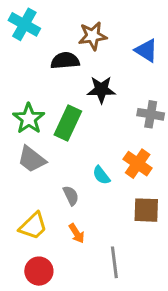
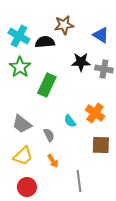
cyan cross: (24, 24) -> (19, 36), moved
black star: (101, 90) -> (81, 62), moved
gray cross: (151, 114) -> (104, 69), moved
green star: (29, 119) -> (20, 67), moved
gray trapezoid: (32, 159) -> (22, 124), moved

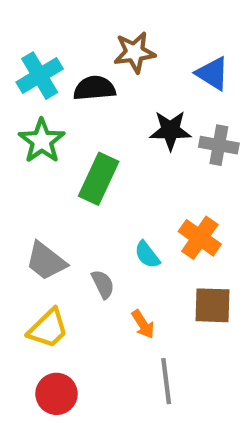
cyan cross: (19, 36) -> (40, 76), turned 30
orange arrow: (53, 161) -> (143, 324), moved

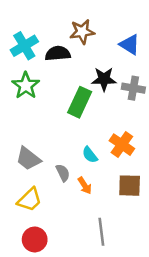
green rectangle: (99, 179) -> (80, 102), moved
orange arrow: (143, 324) -> (85, 186), moved

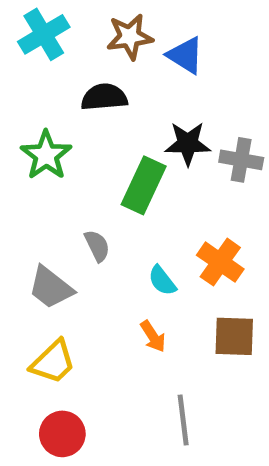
brown star: (82, 32) -> (130, 37), moved
blue triangle: (130, 44) -> (185, 55), moved
cyan cross: (24, 46) -> (44, 34), moved
gray semicircle: (63, 173) -> (97, 246), moved

